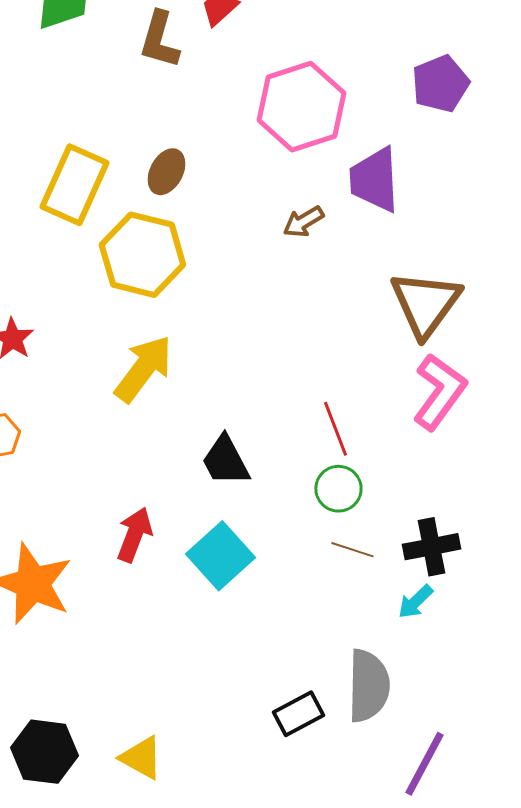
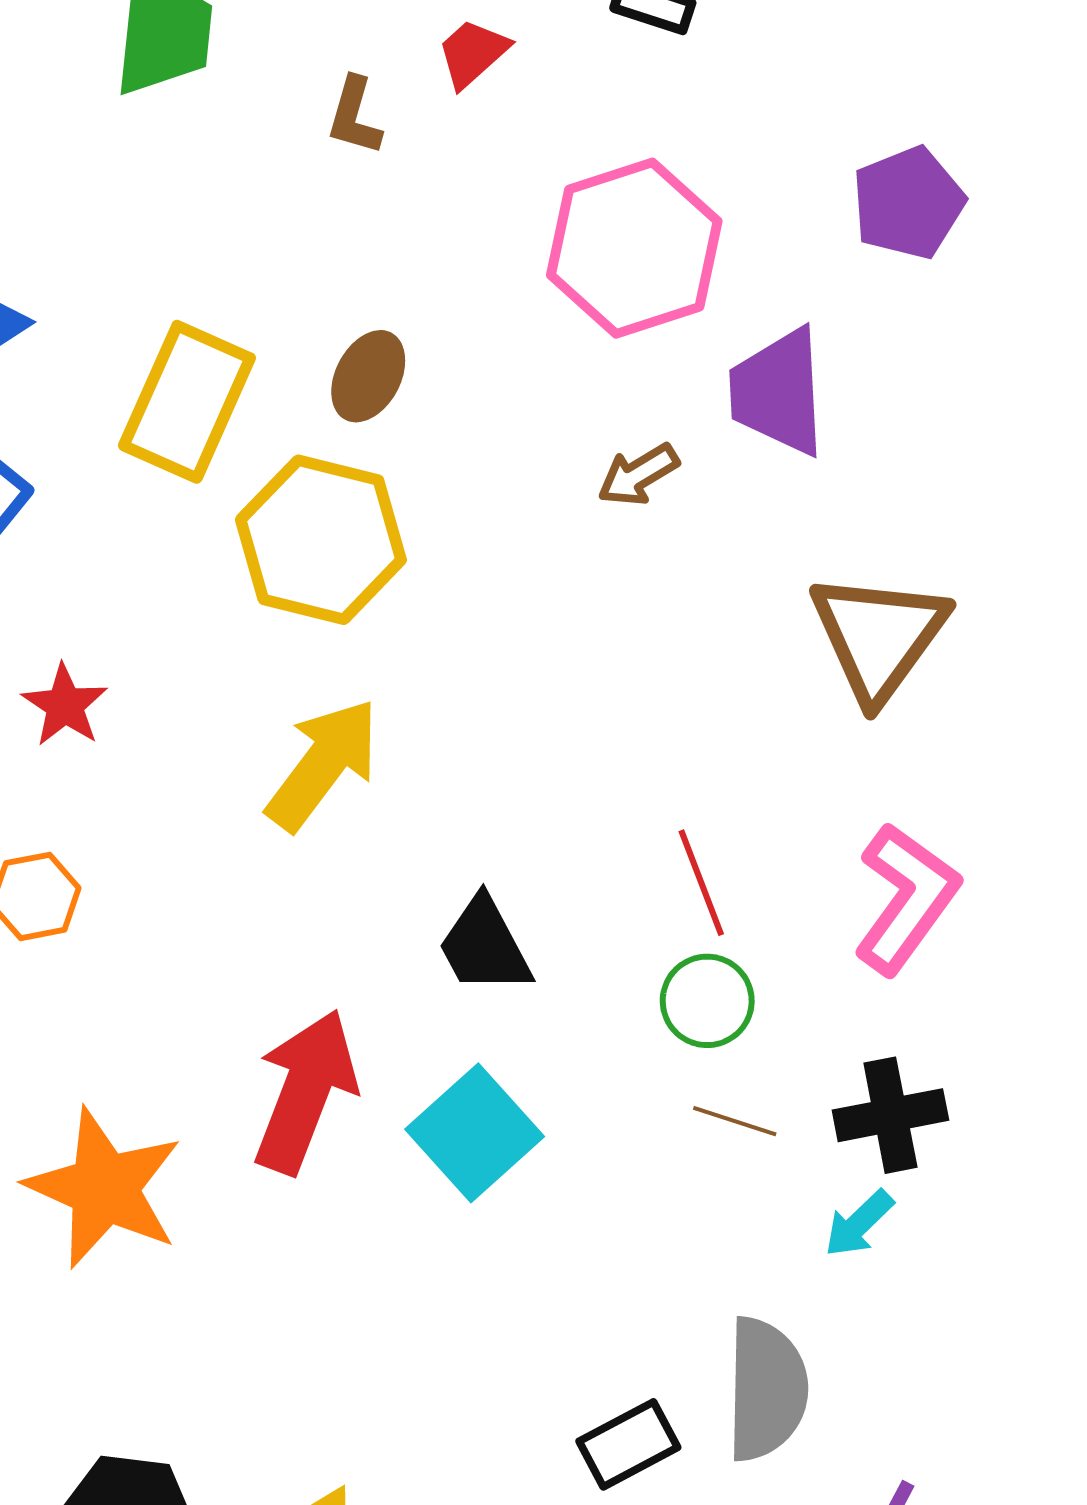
brown L-shape: (159, 40) -> (354, 116), size x0.7
pink L-shape: (439, 392) -> (906, 898), moved
red arrow: (134, 535) -> (305, 1092), size x1.5

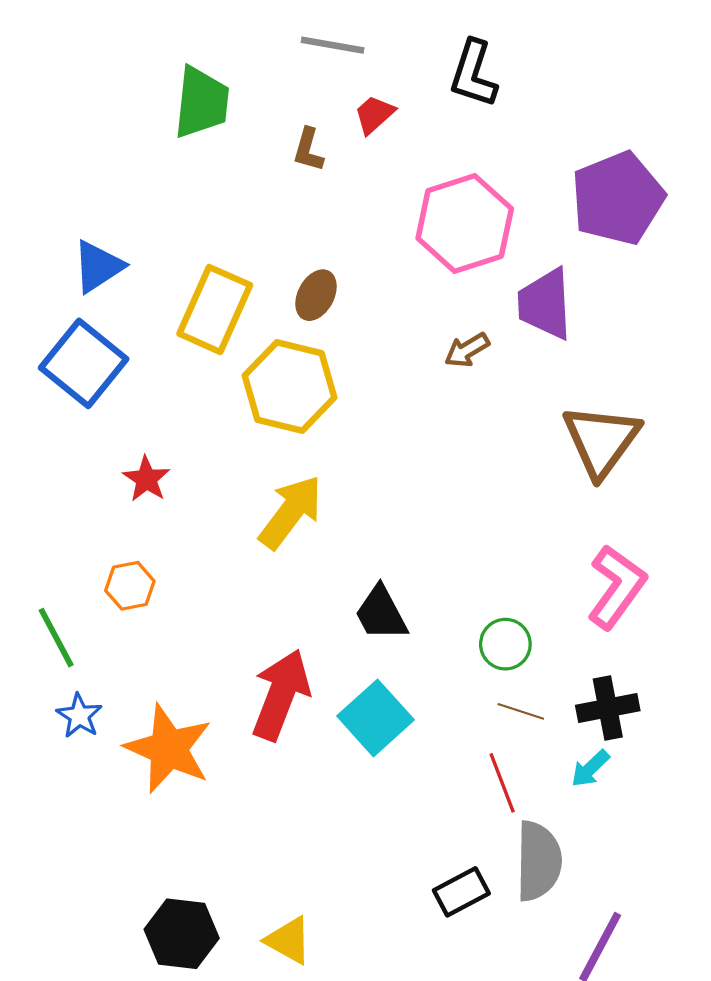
purple pentagon: (908, 203) -> (618, 198), size x1.5
red line: (701, 883) -> (502, 783), moved

